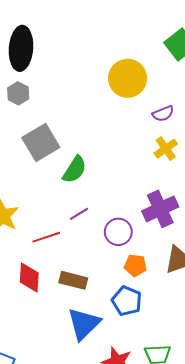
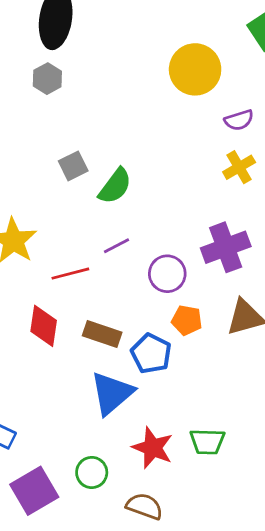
gray square: (41, 143) -> (73, 166), moved, size x0.6
blue pentagon: (127, 301) -> (151, 353), moved

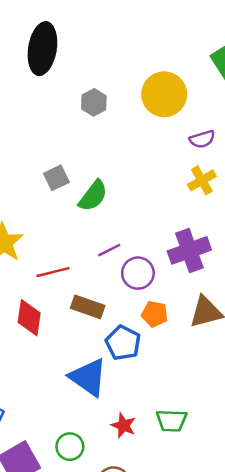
gray hexagon: (47, 79) -> (94, 102), moved
purple line: (117, 246) -> (109, 250), moved
brown rectangle: (102, 334) -> (88, 307), moved
blue triangle: (112, 393) -> (88, 377), turned -45
red star: (153, 448) -> (124, 425), size x0.7

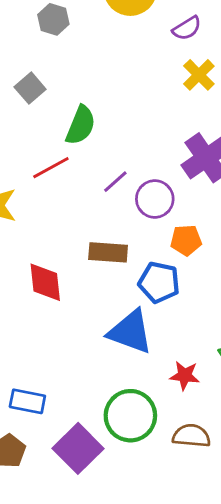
gray square: (56, 178) -> (30, 88), moved
red line: (53, 272) -> (51, 168), moved
green circle: (70, 447) -> (130, 416), size x1.6

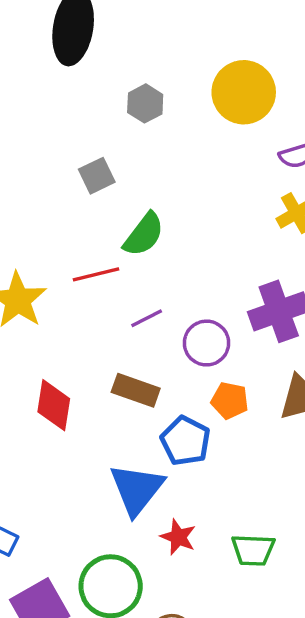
purple line: (115, 182) -> (147, 318), moved
blue triangle: (130, 332) -> (137, 489), turned 33
red star: (185, 376) -> (178, 537), moved

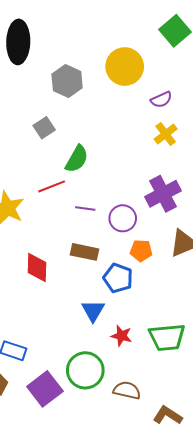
gray hexagon: (145, 103) -> (67, 81), size x1.4
purple line: (147, 318) -> (85, 208), turned 42
blue triangle: (137, 489) -> (93, 311), size x0.7
green trapezoid: (253, 550) -> (167, 337), size x1.4

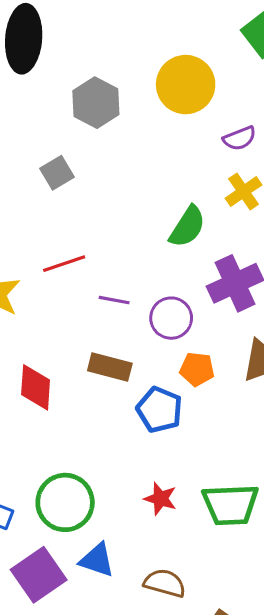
green semicircle: (77, 159) -> (187, 227), moved
blue triangle: (93, 311) -> (97, 560), moved, turned -45
green circle: (85, 370) -> (65, 502), moved

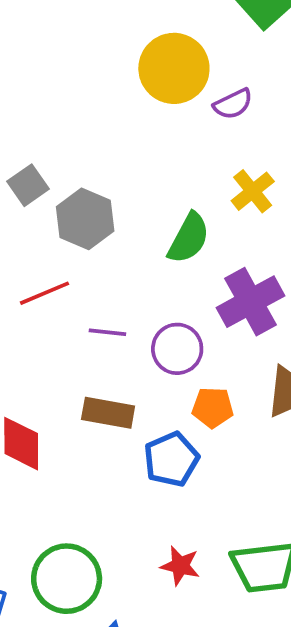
gray hexagon: (96, 103) -> (85, 219), moved
purple semicircle: (240, 138) -> (233, 104), moved
blue pentagon: (159, 410) -> (171, 459), turned 30

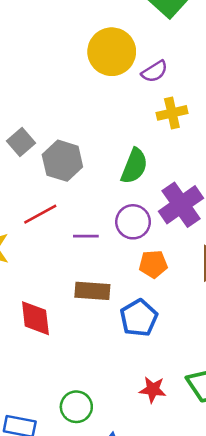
yellow cross: (253, 191) -> (172, 113), moved, turned 32
purple circle: (177, 349) -> (133, 222), moved
orange pentagon: (213, 408) -> (153, 264), moved
green circle: (67, 579) -> (76, 407), size x0.7

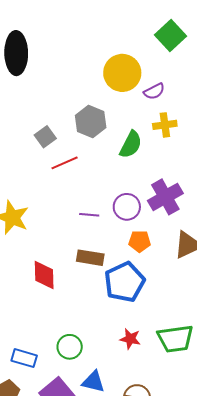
gray hexagon: (62, 161) -> (91, 122), moved
green semicircle: (134, 166) -> (131, 145), moved
red line: (40, 214) -> (65, 163), moved
blue pentagon: (139, 318) -> (124, 282), size x1.4

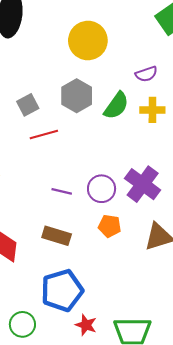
yellow circle: (122, 73) -> (88, 40), moved
green semicircle: (131, 145) -> (116, 106), moved
purple cross: (165, 197) -> (143, 184), turned -32
blue pentagon: (124, 282) -> (62, 290), moved

